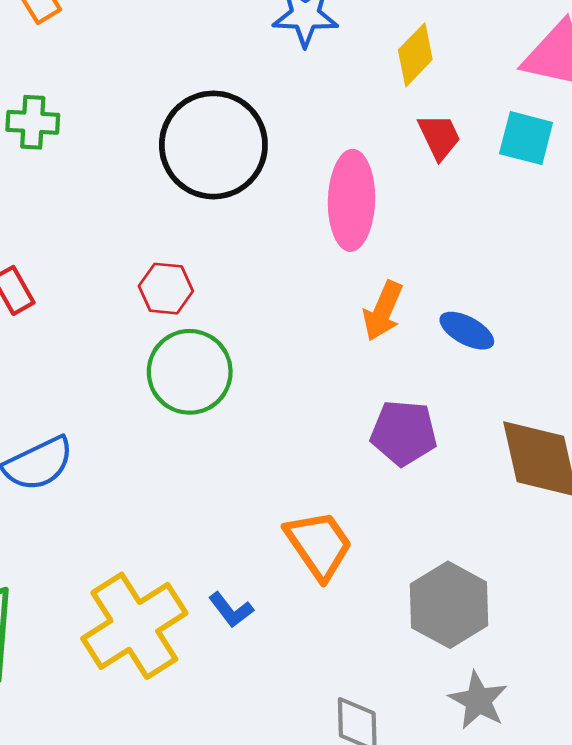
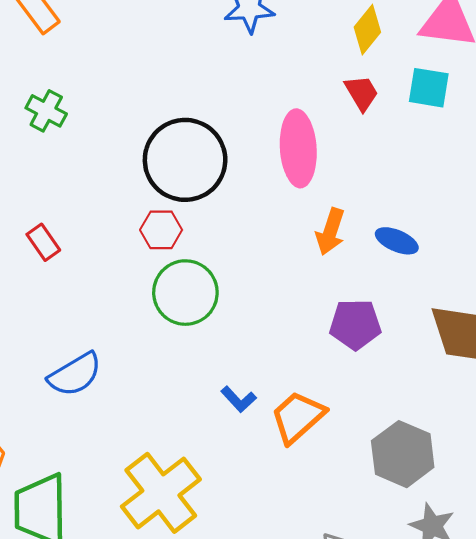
yellow diamond: (415, 55) -> (367, 30), moved
green cross: (33, 122) -> (46, 111), turned 30
black circle: (213, 145) -> (185, 160), moved
orange trapezoid: (319, 545) -> (298, 417), turned -92
blue L-shape: (231, 610) -> (239, 399), moved

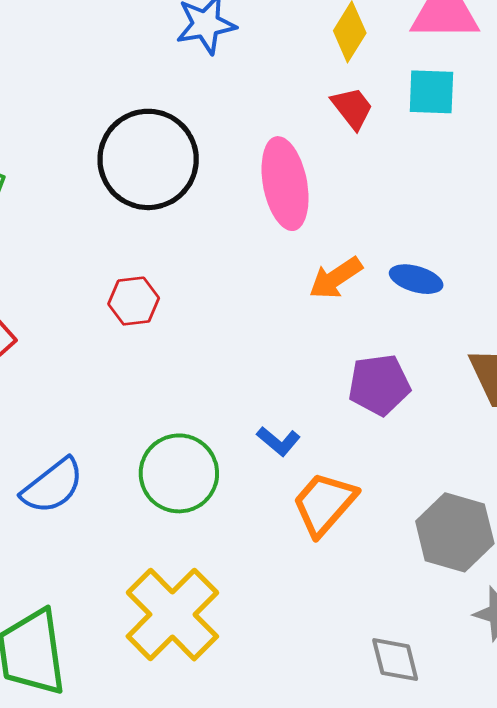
black circle: (185, 160) -> (148, 159), moved
orange arrow: (330, 232) -> (336, 278), turned 45
green circle: (185, 293) -> (179, 473), moved
blue L-shape: (239, 399) -> (278, 441), moved

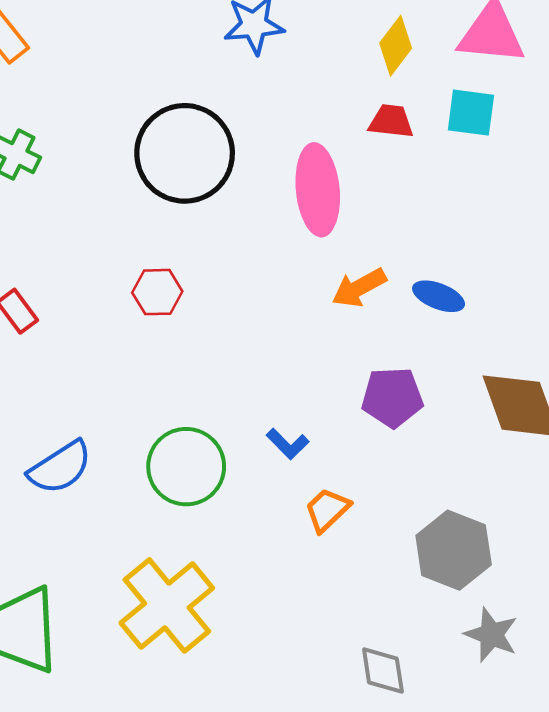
red trapezoid: (352, 108) -> (391, 121), turned -51
orange trapezoid: (324, 504) -> (327, 510), size x0.7

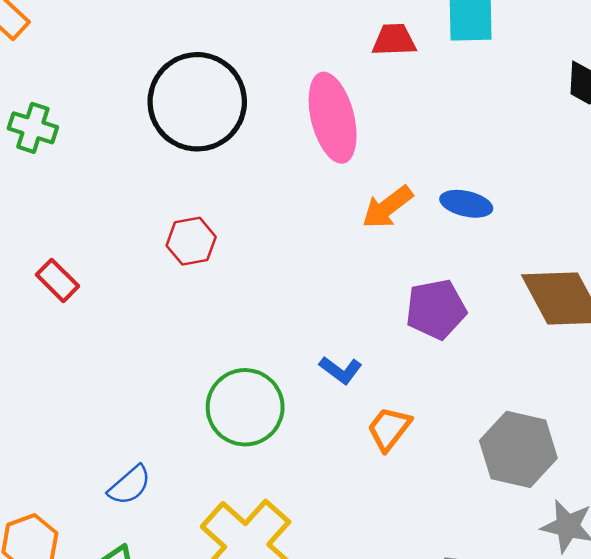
blue semicircle: (60, 468) -> (130, 485), moved, size x0.7

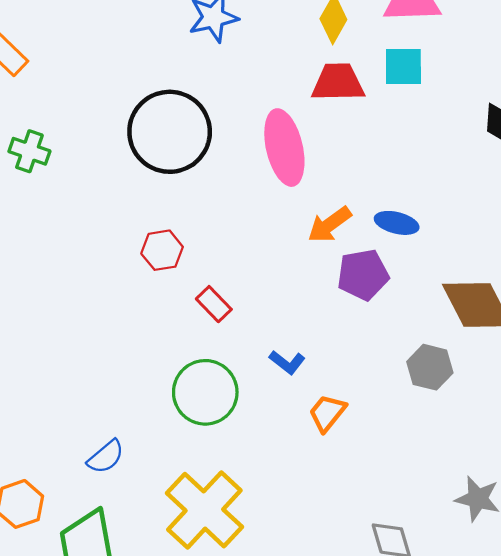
red trapezoid: (394, 40) -> (338, 82), size x1.4
red rectangle: (57, 280) -> (214, 304), moved
purple pentagon: (436, 309) -> (363, 275), moved
gray hexagon: (518, 449) -> (430, 367), moved, size x0.7

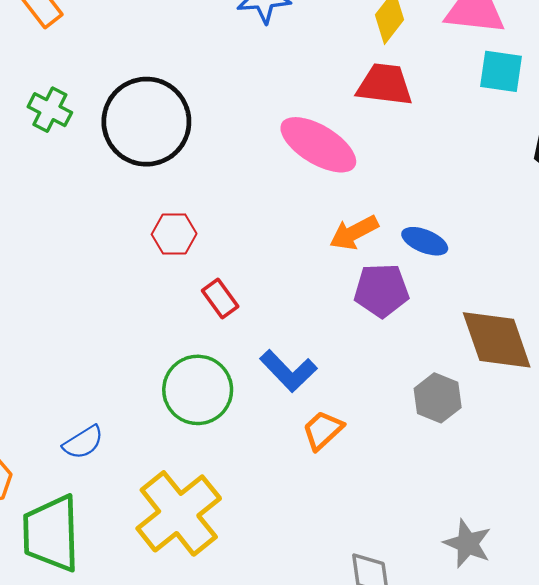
cyan square: (403, 66) -> (501, 71), moved
black circle: (170, 132) -> (146, 122), moved
pink ellipse: (284, 148) -> (318, 145), turned -54
blue L-shape: (287, 362) -> (288, 371), size x1.5

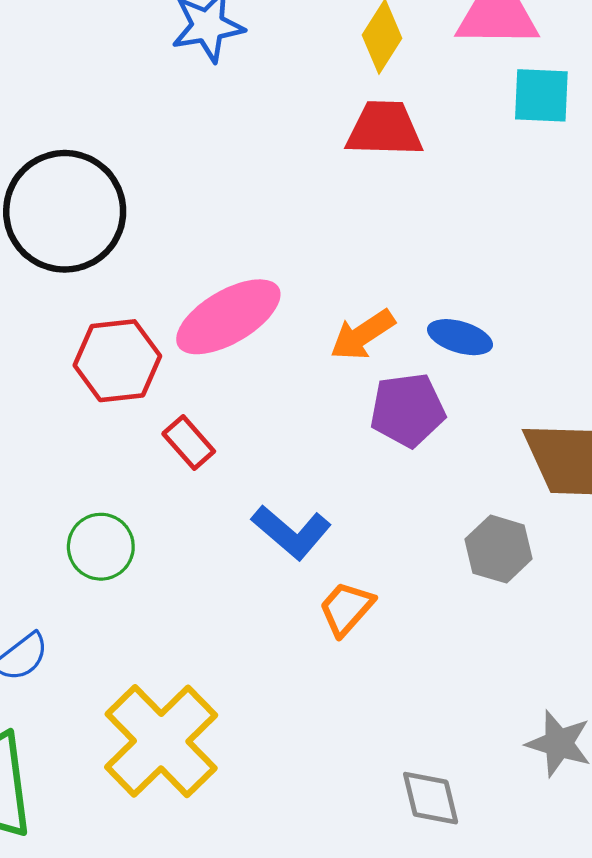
pink ellipse: (318, 145) -> (228, 317), moved, turned -56
red hexagon: (174, 234) -> (117, 361), size x1.4
green circle: (198, 390) -> (101, 547), moved, size x0.7

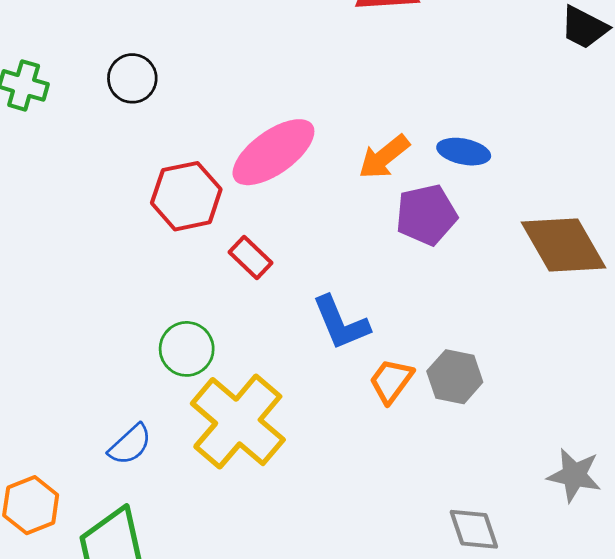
black circle: (65, 211) -> (132, 78), size x0.5
blue L-shape: (291, 532) -> (341, 323), turned 32
gray hexagon: (499, 549) -> (455, 377), moved
yellow cross: (161, 741) -> (238, 422), moved

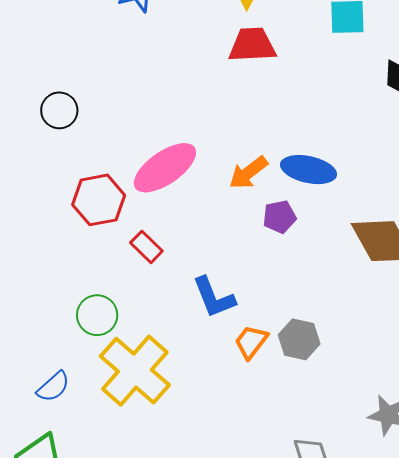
blue ellipse: (464, 152) -> (308, 170), size x1.4
purple pentagon: (426, 215) -> (280, 217), size x0.7

